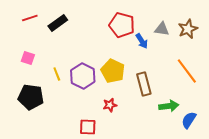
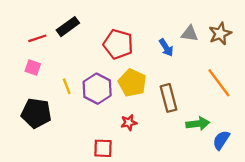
red line: (30, 18) -> (37, 38), moved
red pentagon: (122, 25) -> (118, 44), moved

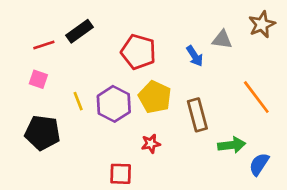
brown star: (220, 34) -> (262, 24), moved

